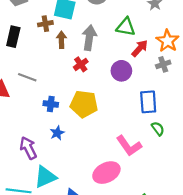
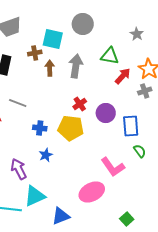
red cross: (81, 64) -> (80, 104), moved
purple circle: (121, 71) -> (106, 113), moved

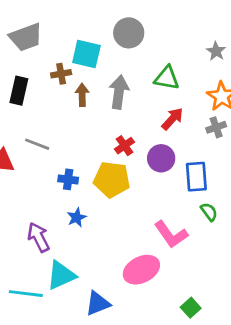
gray star: (137, 34) -> (216, 51), moved
red arrow: (123, 76) -> (172, 119), moved

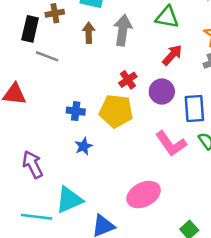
brown cross: (61, 74) -> (55, 13), moved
gray line: (37, 144) -> (47, 56), moved
pink L-shape: (171, 234) -> (171, 144), moved
purple arrow: (39, 237) -> (33, 165), moved

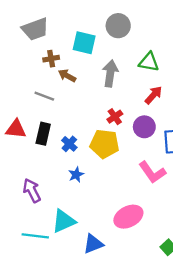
black rectangle: (30, 29) -> (43, 134), moved
brown arrow: (89, 33) -> (67, 76), moved, turned -60
blue cross: (76, 111) -> (69, 144), turned 35

